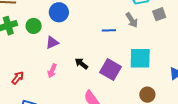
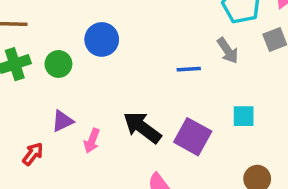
purple triangle: (52, 43) -> (62, 121), moved
cyan square: (140, 58) -> (244, 116), size x0.6
black arrow: (81, 64) -> (142, 127), size x1.6

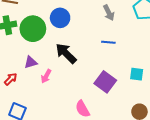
gray arrow: (228, 51) -> (109, 13), moved
green circle: (58, 64) -> (33, 29), size x1.6
black arrow: (142, 127) -> (66, 53), moved

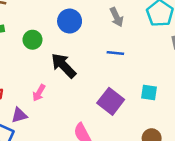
blue circle: (60, 18) -> (70, 21), moved
green circle: (33, 29) -> (33, 40), moved, size x0.6
purple triangle: (31, 62) -> (19, 115), moved

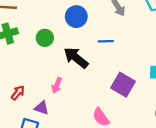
blue line: (115, 53) -> (106, 41), moved
purple triangle: (19, 115) -> (42, 108), turned 42

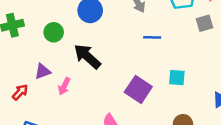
blue line: (106, 41) -> (152, 37), moved
purple triangle: (42, 108) -> (43, 71), moved, turned -42

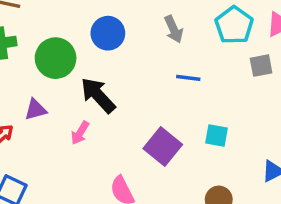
green circle: (54, 32) -> (56, 58), size x1.5
pink arrow: (64, 86) -> (80, 133), moved

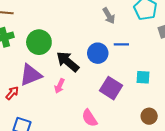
blue circle: (108, 33) -> (98, 53), moved
purple triangle: (36, 110) -> (31, 75), size x1.6

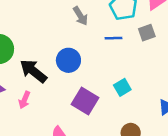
blue line: (121, 44) -> (113, 38), moved
cyan square: (143, 77) -> (122, 87), turned -32

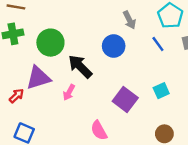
blue line: (113, 38) -> (158, 44), turned 49
blue circle: (68, 60) -> (114, 46), moved

